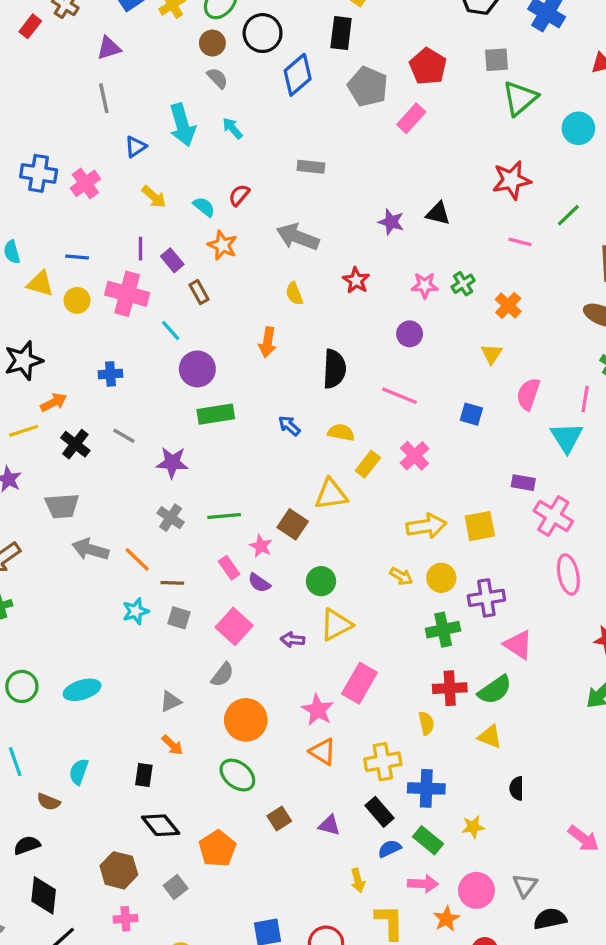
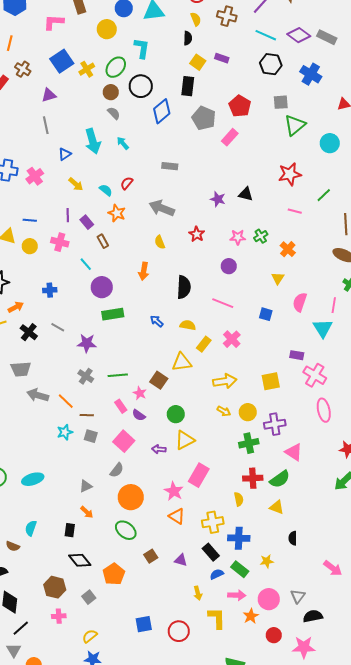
pink cross: (127, 294) -> (60, 242), size x0.7
yellow arrow: (426, 526) -> (225, 381), moved

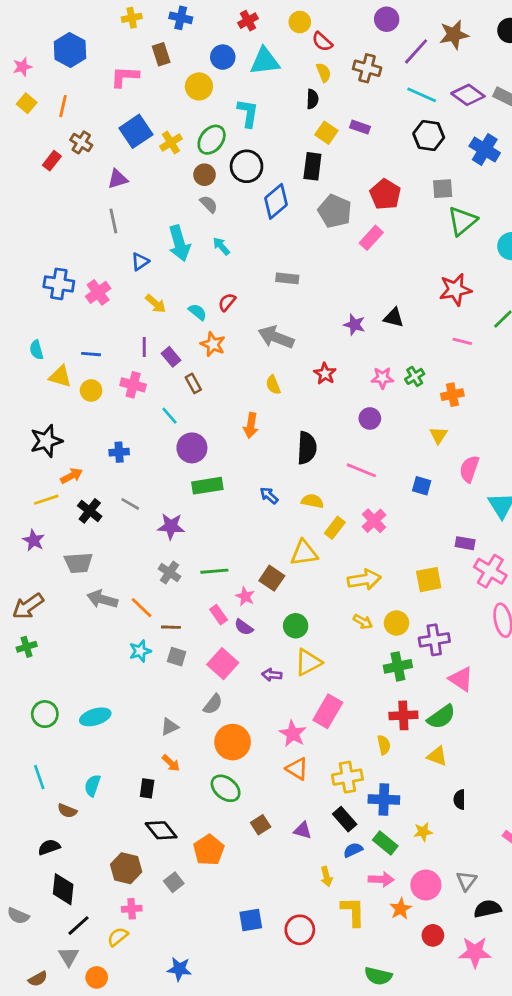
orange cross: (288, 249) -> (452, 395), turned 35
yellow semicircle: (90, 636) -> (118, 937), moved

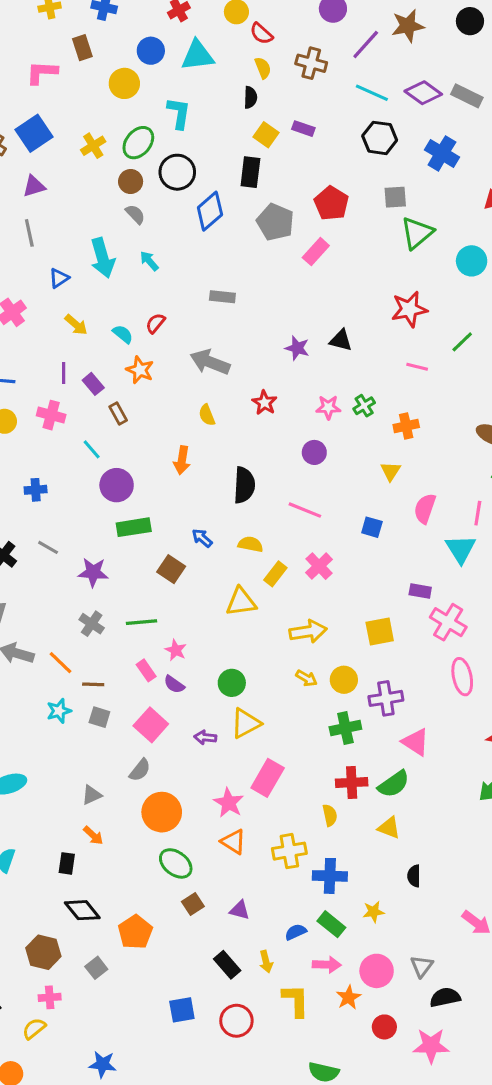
blue square: (136, 131) -> (34, 133), moved
brown square: (272, 578) -> (171, 569), moved
green ellipse: (226, 788) -> (176, 863), moved
black rectangle: (345, 819) -> (227, 965), moved

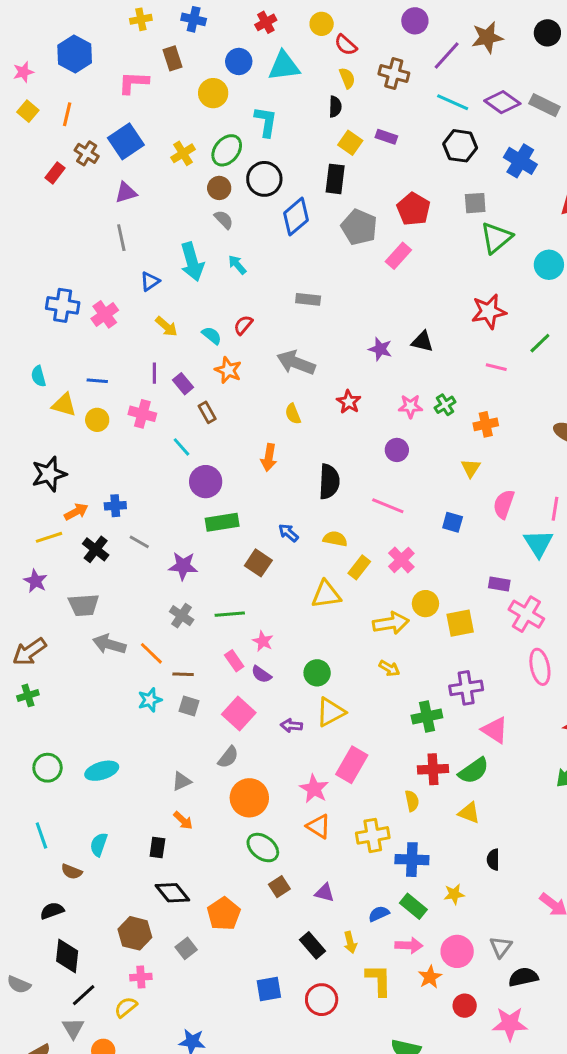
blue cross: (36, 490) -> (115, 506), moved
yellow circle: (344, 680) -> (425, 604), moved

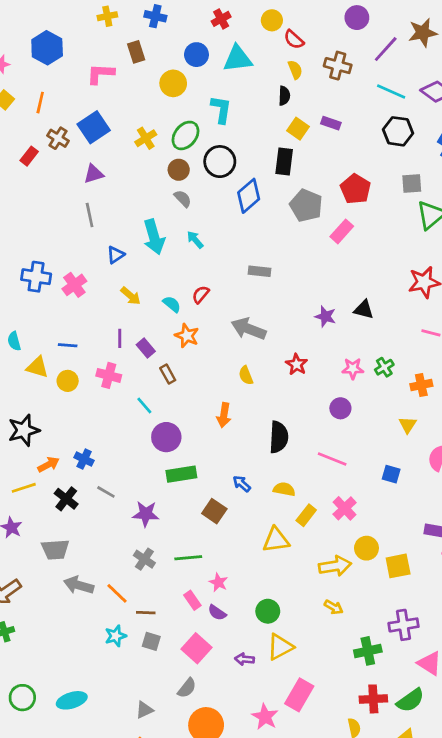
blue cross: (115, 506) -> (84, 459), turned 30

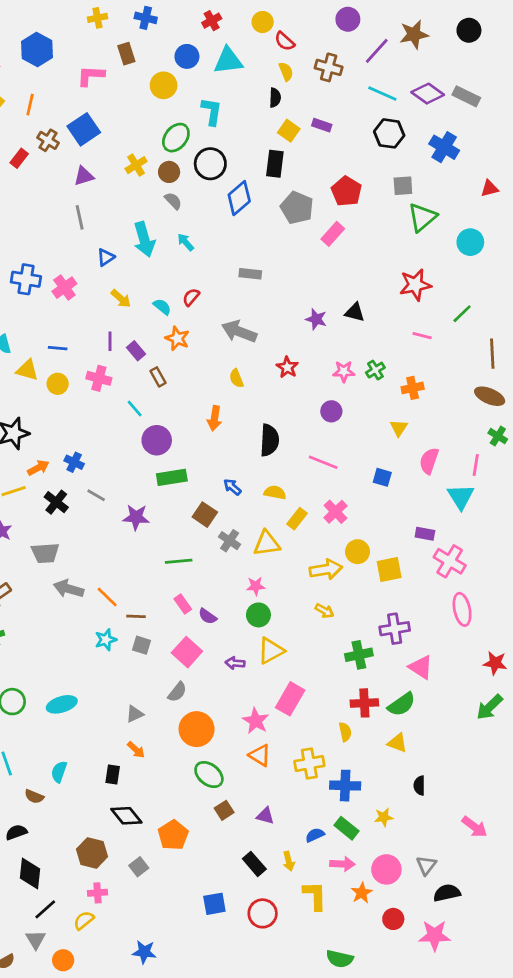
yellow cross: (146, 138) -> (136, 165), moved
gray cross: (144, 559) -> (230, 541), moved
pink star: (218, 582) -> (256, 586), moved, turned -30

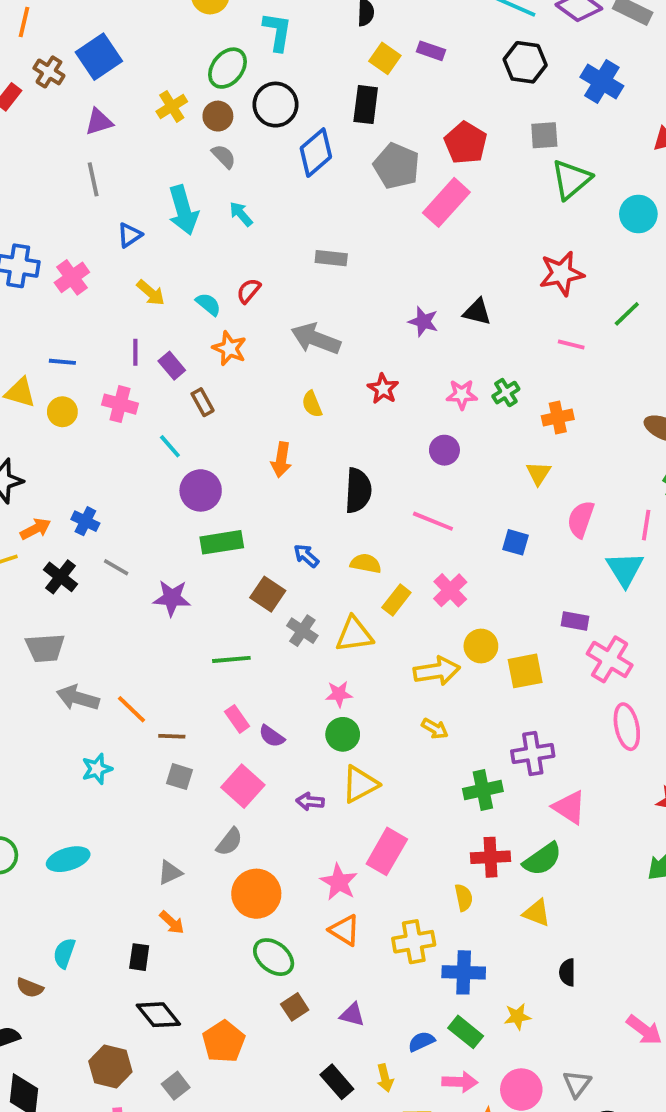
pink rectangle: (333, 234) -> (446, 202), size x1.4
cyan star: (106, 640) -> (97, 769), moved

